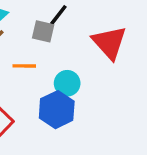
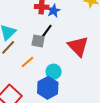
orange line: (24, 66) -> (27, 62), turned -40

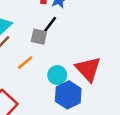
red triangle: (78, 46) -> (88, 69), moved
blue hexagon: (48, 88) -> (68, 95), moved

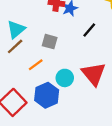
black line: (50, 24) -> (89, 30), moved
blue hexagon: (68, 95) -> (47, 95), moved

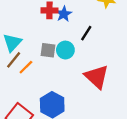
orange line: (36, 65) -> (26, 67), moved
cyan circle: (65, 78) -> (65, 50), moved

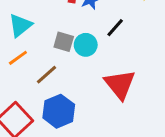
brown line: (14, 60) -> (46, 75), moved
orange line: (26, 67) -> (18, 58), moved

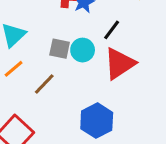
red triangle: (120, 84) -> (119, 64), moved, turned 40
blue hexagon: (59, 111) -> (97, 121), moved

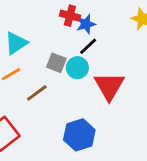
black line: (112, 30) -> (88, 46), moved
red triangle: (119, 64) -> (109, 86), turned -36

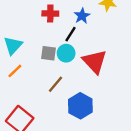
blue star: (86, 24) -> (82, 16), moved
brown line: (37, 93) -> (56, 84), moved

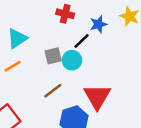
gray square: (49, 53) -> (53, 56), turned -35
red triangle: (95, 62) -> (97, 97), moved

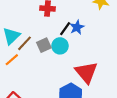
blue star: (98, 24) -> (77, 27), moved
brown line: (53, 91) -> (24, 43), moved

